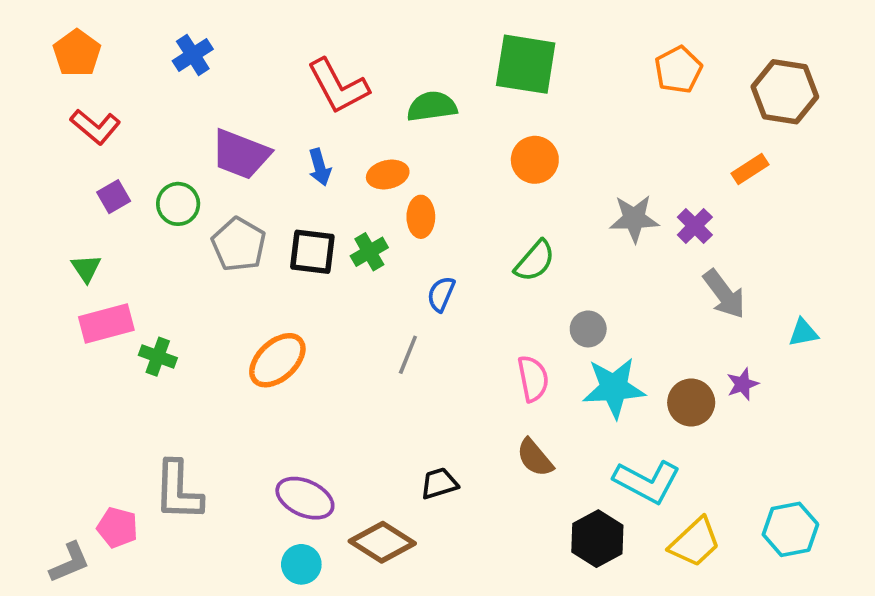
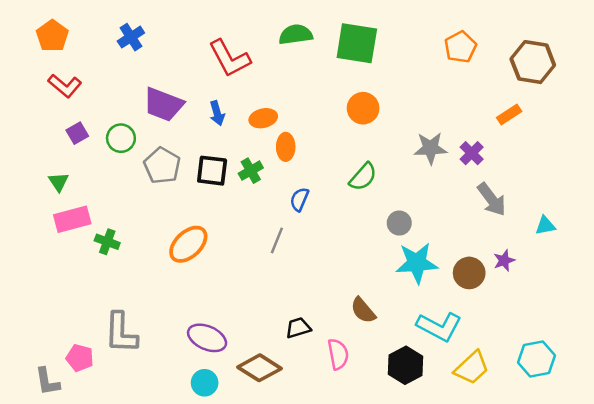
green semicircle: (432, 106) -> (296, 35), moved
pink semicircle: (533, 379) -> (338, 354), moved
gray L-shape: (70, 563) -> (47, 382), turned 104

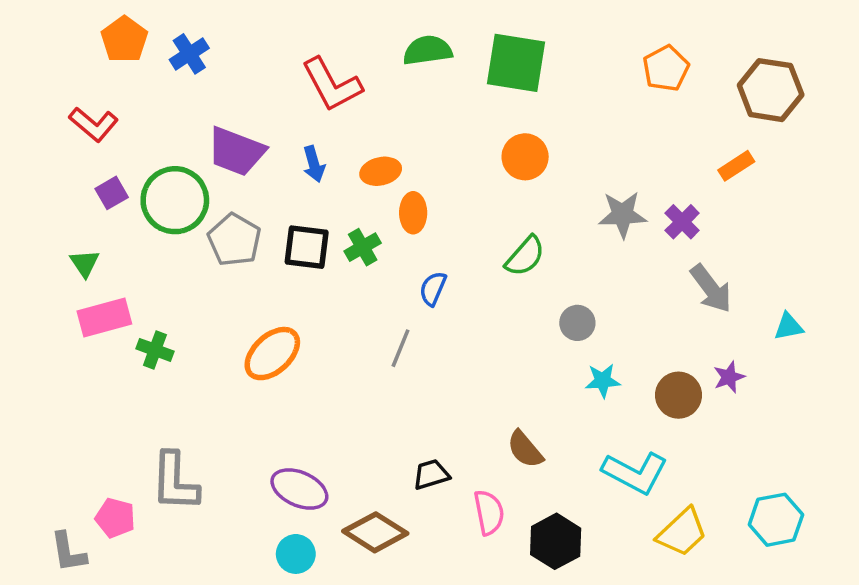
orange pentagon: (52, 36) -> (124, 39), moved
green circle: (121, 138) -> (175, 200), size x1.6
cyan star: (417, 263) -> (603, 381), size x0.6
black hexagon: (405, 365) -> (556, 541), moved

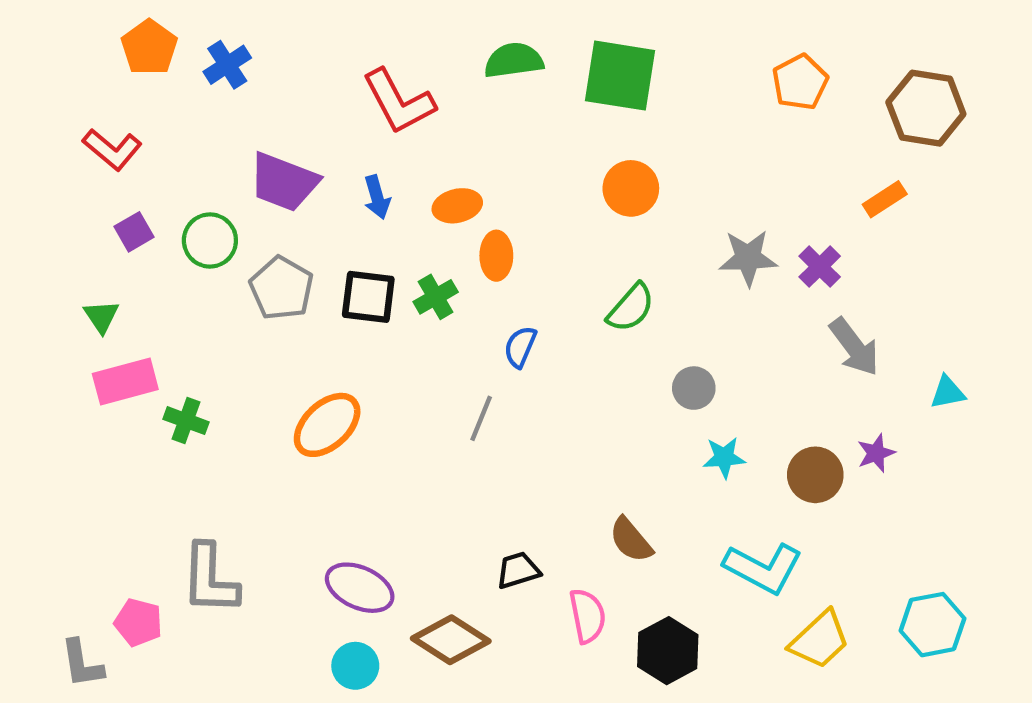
green circle: (175, 200) -> (210, 240), size x0.7

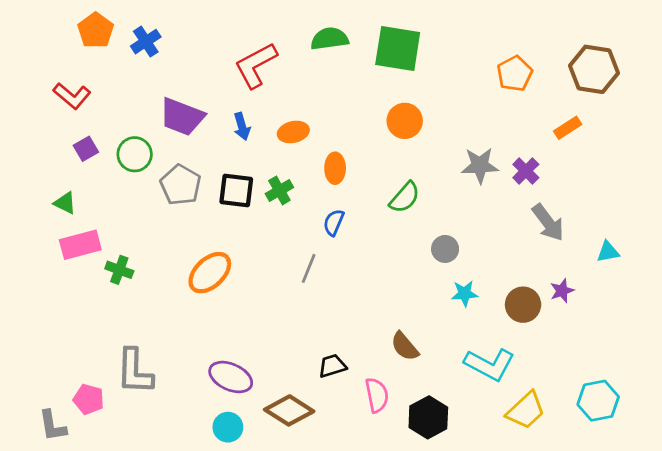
orange pentagon: (800, 82) -> (515, 74), moved
red L-shape: (399, 102) -> (256, 65), turned 90
orange ellipse: (496, 256) -> (335, 168), moved
green triangle: (101, 316) -> (65, 203), turned -30

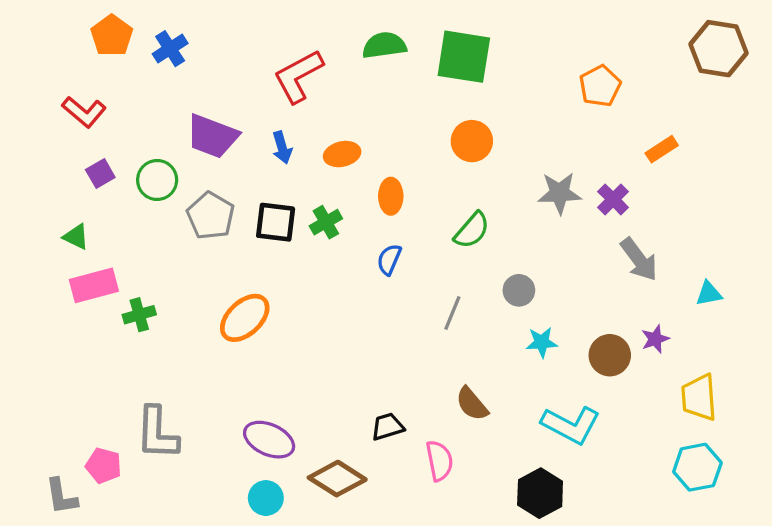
brown hexagon: (594, 69) -> (718, 49), moved
gray line: (309, 268) -> (452, 313), moved
green cross: (119, 270) -> (139, 315), turned -36
yellow trapezoid: (526, 410) -> (699, 397), moved, turned 129
black hexagon: (428, 417) -> (540, 493), moved

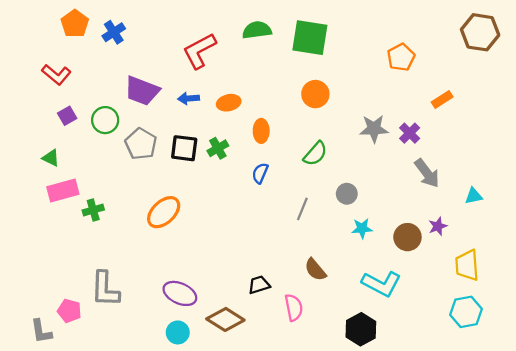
blue arrow: (282, 148) -> (189, 98), turned 102

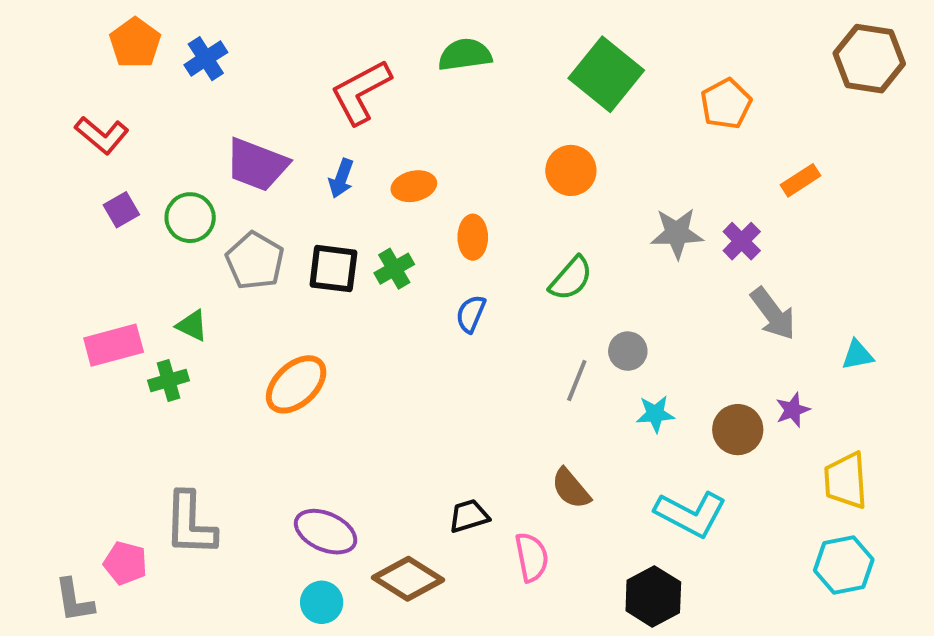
green square: (310, 38) -> (606, 74), moved, turned 30
blue arrow: (189, 98) -> (341, 178), turned -66
green triangle: (51, 158) -> (192, 326), moved
gray line: (302, 209) -> (577, 380), moved

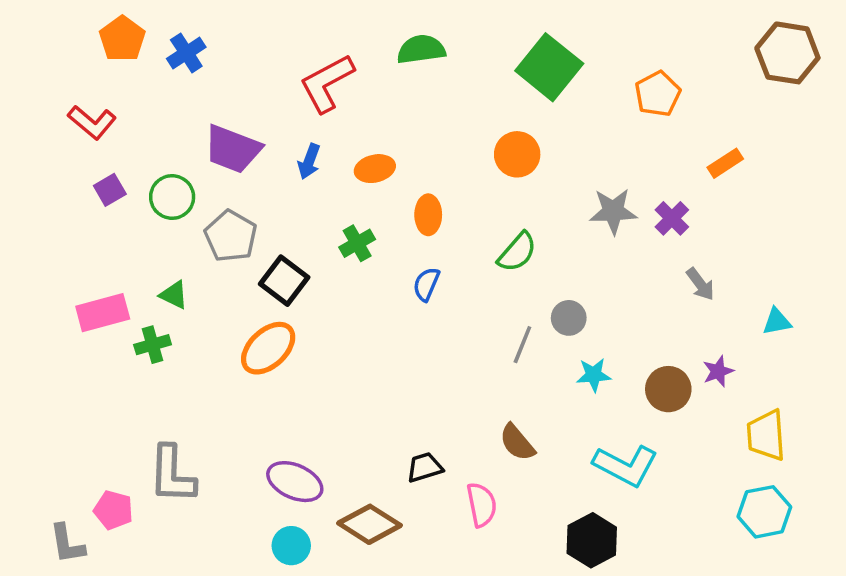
black square: (333, 269) -> (284, 281), moved, turned 30
gray arrow: (773, 314) -> (700, 284), size x0.7

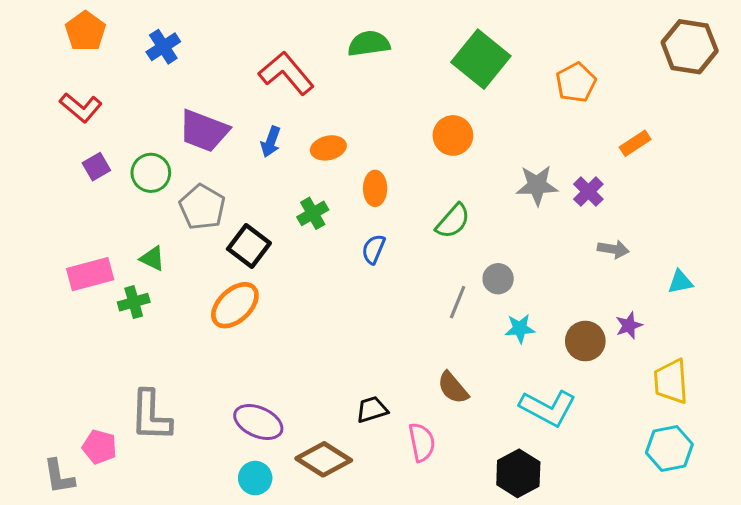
orange pentagon: (122, 39) -> (85, 31), moved
red L-shape: (327, 83) -> (286, 73), turned 78
gray arrow: (700, 284) -> (613, 249), turned -44

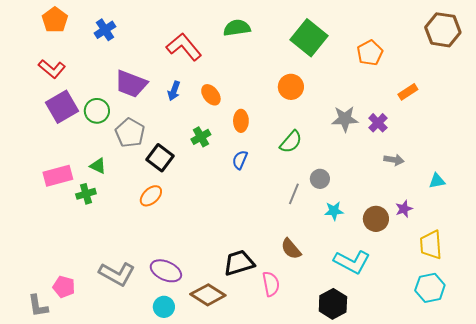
orange ellipse: (328, 148) -> (211, 95), turned 65
purple square: (96, 167) -> (62, 107), size x1.8
orange ellipse: (235, 305) -> (151, 196), size x0.7
black trapezoid: (372, 410) -> (239, 263), size x1.5
gray L-shape: (151, 416) -> (117, 274), moved, turned -63

